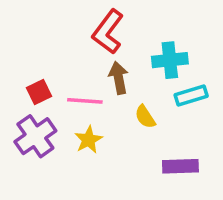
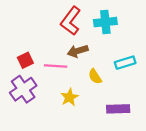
cyan cross: (170, 60) -> (105, 22), moved
brown arrow: (119, 78) -> (78, 51), turned -96
yellow star: (88, 140) -> (70, 97), moved

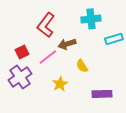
red L-shape: (71, 21) -> (46, 25), moved
cyan rectangle: (125, 63) -> (114, 39), moved
pink line: (56, 66) -> (48, 57), turned -42

